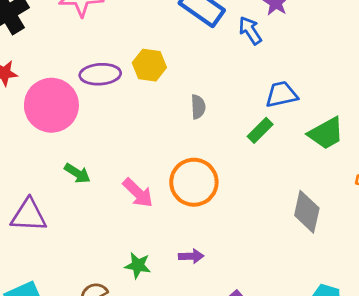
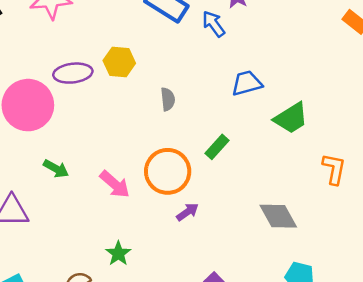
green rectangle: (260, 130) -> (217, 147), moved
gray diamond: (307, 212) -> (278, 216), moved, turned -39
purple arrow: (191, 256) -> (187, 212), moved, turned -30
green star: (138, 265) -> (118, 254), turned 30

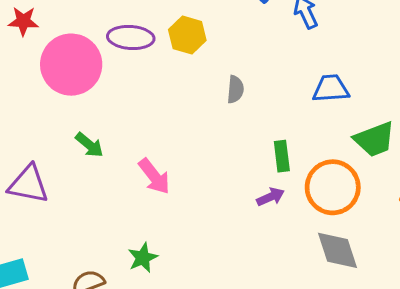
green rectangle: (217, 147) -> (282, 156), turned -60
orange circle: (168, 171) -> (333, 187), moved
purple arrow: (187, 212) -> (271, 197), moved

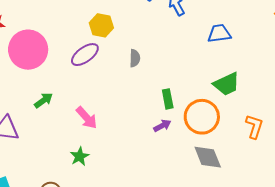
purple ellipse: (131, 37) -> (85, 55), moved, turned -36
blue trapezoid: (331, 89) -> (219, 34), moved
green arrow: (89, 145) -> (43, 100), turned -72
green star: (143, 258) -> (80, 156), moved

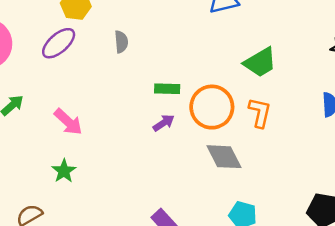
green trapezoid: (227, 84) -> (260, 62), moved
green rectangle: (168, 99) -> (167, 89), turned -72
orange L-shape: (254, 127) -> (260, 113), moved

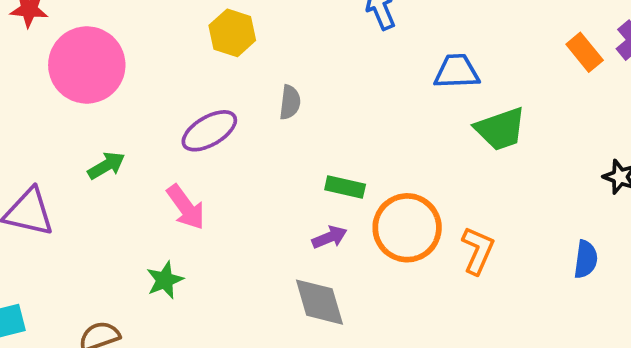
purple ellipse: (59, 43) -> (209, 131), moved
green trapezoid: (260, 62) -> (500, 129), moved
gray diamond: (224, 157) -> (319, 302), moved

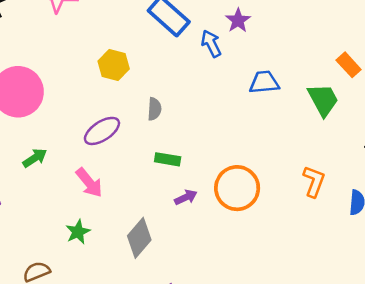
green trapezoid: (500, 129) -> (323, 100), moved, turned -96
green rectangle: (345, 187) -> (168, 159), moved
orange L-shape: (478, 250) -> (314, 181), moved
gray diamond: (319, 302) -> (139, 238), moved, turned 60

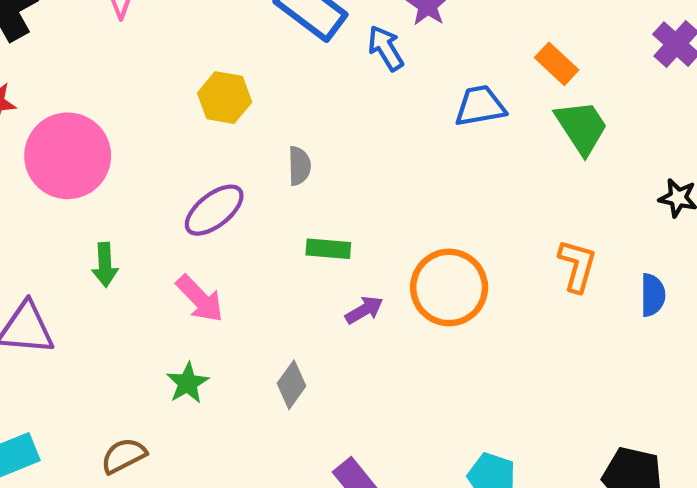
orange rectangle: (349, 65) -> (557, 64), moved
green arrow: (35, 158) -> (105, 265), turned 125
gray diamond: (139, 238) -> (292, 385), size x0.7

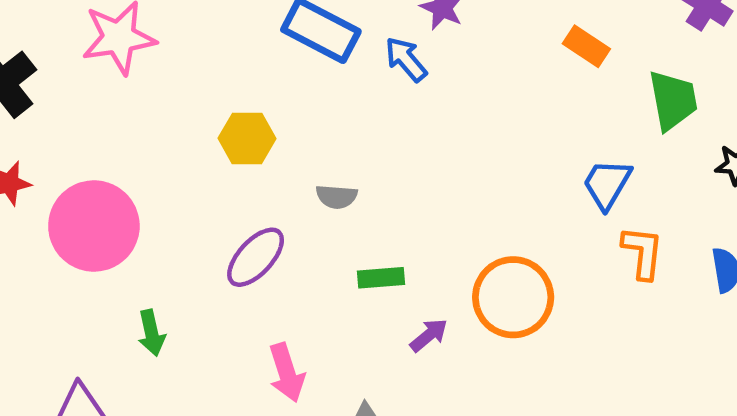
blue trapezoid: (480, 106) -> (607, 184), moved, turned -40
green trapezoid: (582, 127) -> (673, 100), moved, turned 32
gray semicircle: (299, 166) -> (337, 197), turned 105
pink arrow: (200, 299) -> (287, 373), moved, turned 36

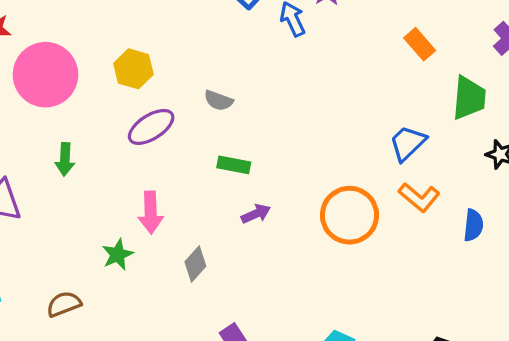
yellow hexagon: (247, 138) -> (133, 69), moved
orange L-shape: (643, 252) -> (419, 197), turned 108
orange circle: (513, 297) -> (349, 215), moved

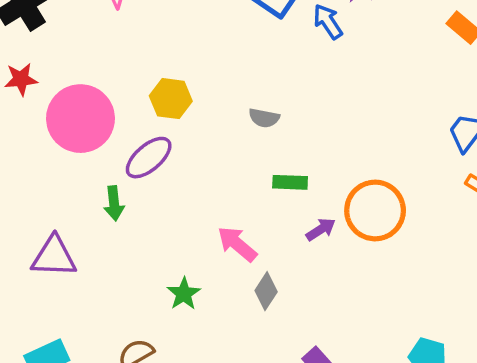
purple ellipse: (151, 127) -> (149, 158), moved
pink arrow: (151, 212) -> (237, 244), moved, turned 141
orange circle: (349, 215) -> (375, 210), moved

